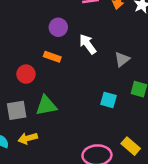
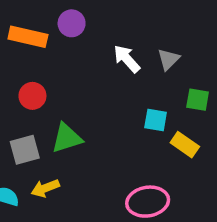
white arrow: (88, 44) -> (127, 59), moved
orange rectangle: (52, 57) -> (28, 37), moved, size x1.5
yellow rectangle: (131, 146) -> (185, 145), moved

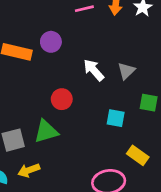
red circle: (32, 96) -> (62, 99), moved
yellow rectangle: (185, 145) -> (138, 155), moved

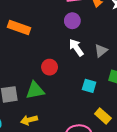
purple circle: (51, 42) -> (72, 21), moved
yellow arrow: (29, 170) -> (29, 120), moved

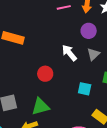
purple circle: (72, 21) -> (89, 31), moved
green triangle: (35, 90) -> (40, 107), moved

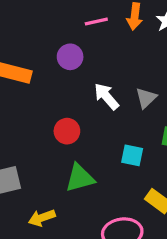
purple circle: (89, 31) -> (70, 57), moved
green triangle: (40, 107) -> (80, 178), moved

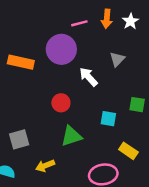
purple circle: (70, 57) -> (61, 49), size x1.6
gray triangle: (146, 98) -> (117, 59), moved

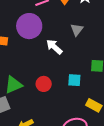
red circle: (61, 103) -> (44, 84), moved
green triangle: (71, 136) -> (14, 85), moved

